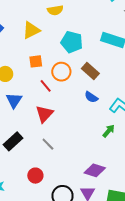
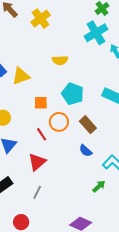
yellow triangle: (31, 30) -> (21, 76), moved
orange square: (36, 61) -> (41, 103), moved
gray line: (48, 144) -> (37, 192), turned 64

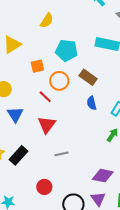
yellow semicircle: (60, 60) -> (47, 21), turned -42
blue semicircle: (86, 151) -> (92, 103), turned 48
gray line: (37, 192) -> (61, 154), moved, turned 64

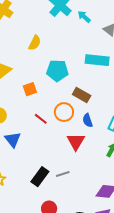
orange circle: (59, 81) -> (64, 112), moved
red triangle: (47, 125) -> (76, 142), moved
black rectangle: (18, 155) -> (40, 177), moved

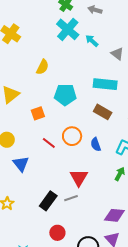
brown rectangle: (82, 95) -> (103, 112), moved
red triangle: (76, 142) -> (79, 178), moved

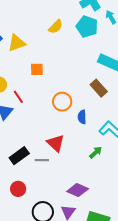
cyan pentagon: (65, 95) -> (87, 27), moved
red line: (49, 143) -> (18, 97), moved
red triangle: (79, 178) -> (56, 143), turned -36

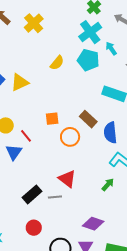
orange square: (37, 69) -> (52, 119), moved
brown rectangle: (99, 88) -> (88, 119), moved
blue semicircle: (82, 117) -> (110, 133), moved, size x1.5

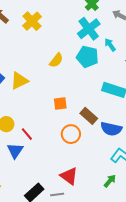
orange square: (52, 119) -> (60, 104), moved
blue semicircle: (110, 133) -> (111, 129), turned -70

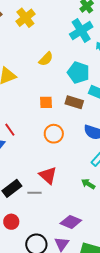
cyan pentagon: (87, 57) -> (78, 73), moved
brown rectangle: (89, 116) -> (74, 102), moved, turned -30
green arrow: (110, 181) -> (88, 184), turned -104

